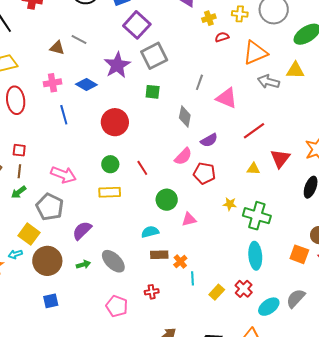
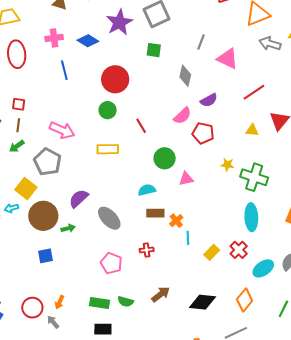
green circle: (110, 164) -> (108, 110), moved
purple semicircle: (82, 231) -> (79, 199), moved
green arrow: (83, 265) -> (68, 228), moved

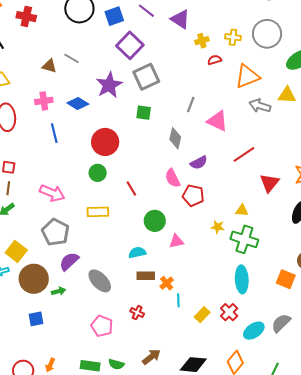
pink semicircle: (182, 116) -> (172, 178), turned 108
yellow triangle: (252, 130) -> (242, 210), moved
gray pentagon: (47, 162) -> (56, 232), moved
red cross: (147, 250) -> (137, 313), turned 32

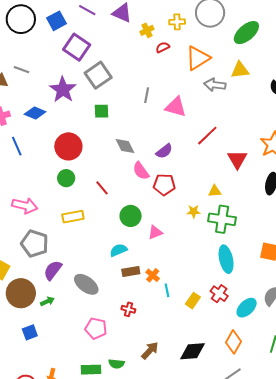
gray diamond: (175, 138) -> (125, 146), moved, turned -30

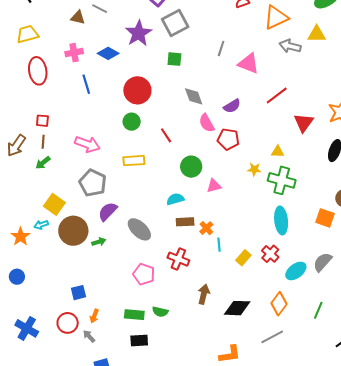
red cross: (128, 309) -> (178, 259), size x1.5
blue square: (30, 332) -> (78, 293), moved
brown arrow: (150, 351) -> (204, 294), moved, turned -36

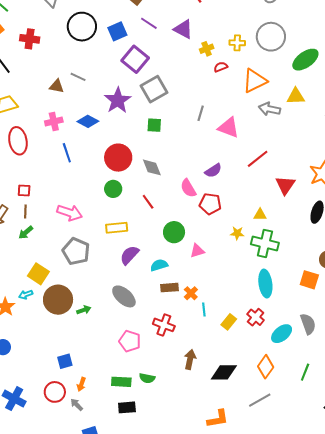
gray diamond: (194, 96) -> (152, 167), moved
purple semicircle: (108, 211) -> (129, 255), moved
gray semicircle: (323, 262) -> (308, 324), turned 120

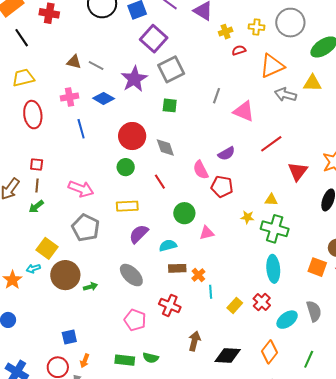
gray line: (78, 77) -> (96, 66), moved

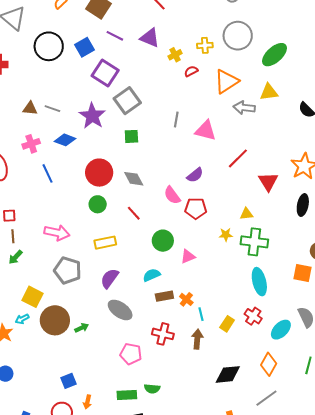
purple semicircle: (139, 234) -> (110, 278), moved
brown arrow: (194, 341) -> (197, 339), moved

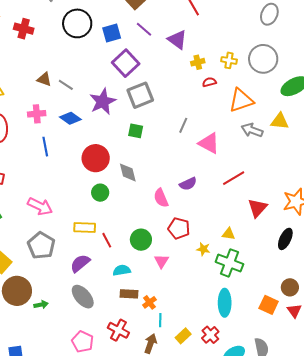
green circle: (98, 204) -> (100, 193), moved
red pentagon: (196, 208) -> (179, 228), moved
red line: (134, 213) -> (107, 240), moved
pink triangle: (188, 257) -> (161, 261), turned -49

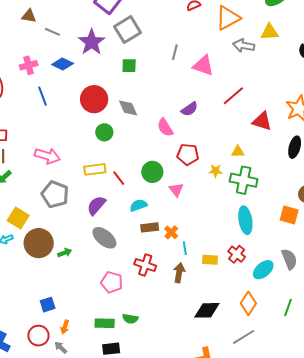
brown triangle: (44, 79) -> (29, 16), moved
red triangle: (257, 208) -> (262, 121), turned -45
yellow rectangle: (183, 336) -> (210, 260), turned 56

